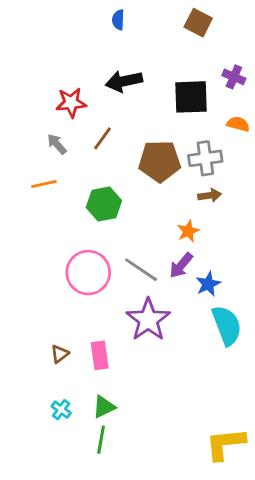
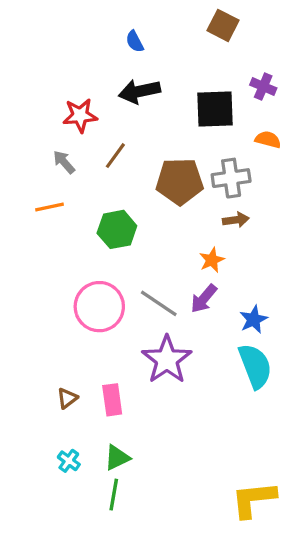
blue semicircle: (118, 20) -> (135, 42), moved, turned -30
blue star: (208, 284) -> (254, 319), moved

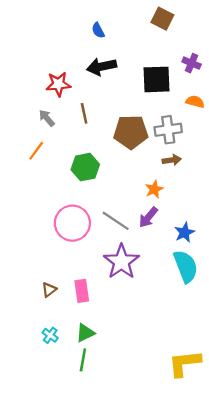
brown line: (115, 156) -> (84, 113), turned -48
orange line: (50, 207) -> (36, 151), turned -42

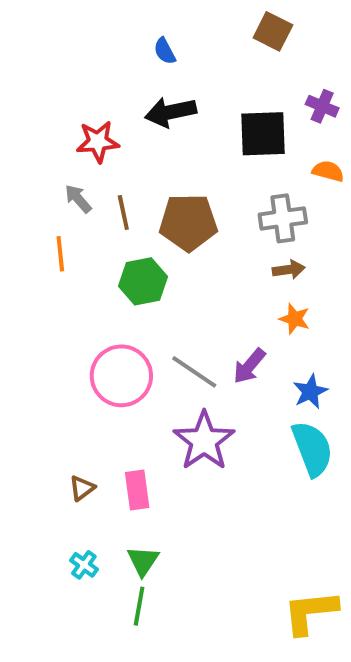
brown line: (84, 113) -> (123, 212), moved
brown pentagon: (131, 132) -> (188, 222), moved
orange line: (36, 151) -> (60, 254), turned -42
orange star: (154, 189) -> (295, 319), moved, turned -30
green triangle: (85, 333) -> (143, 561), turned -30

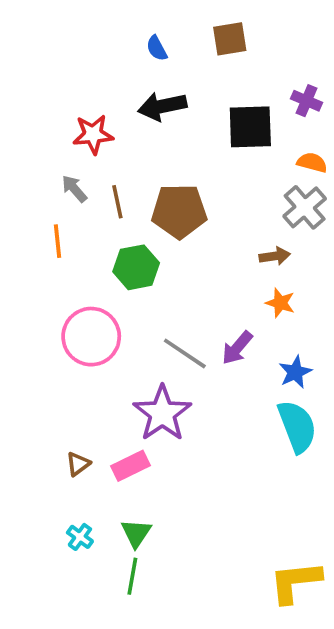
brown square: (273, 31) -> (230, 39), moved, turned -36
gray cross: (283, 218) -> (305, 207), moved, turned -33
pink circle: (121, 376) -> (91, 337), moved
purple star: (204, 441) -> (162, 413), moved
pink rectangle: (137, 490) -> (130, 466), turned 72

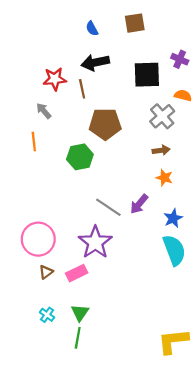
brown line: (117, 202) -> (82, 89), moved
gray cross: (305, 207) -> (162, 116), moved
pink circle: (91, 337) -> (38, 239), moved

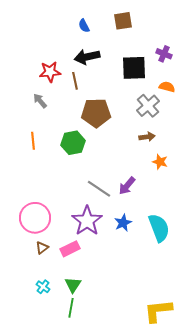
orange line: (34, 141) -> (33, 141), moved
orange star: (164, 178) -> (160, 162), moved
blue star: (173, 218) -> (123, 223), moved

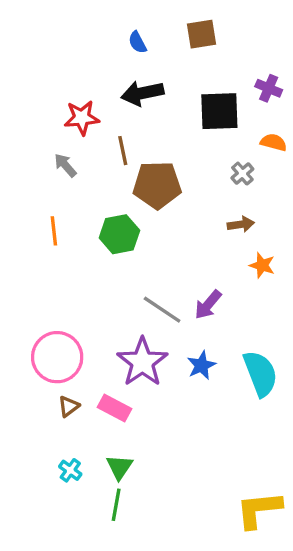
brown line: (75, 81) -> (123, 151), moved
gray cross: (148, 106) -> (242, 173), size x0.6
pink rectangle: (70, 249) -> (115, 408), turned 54

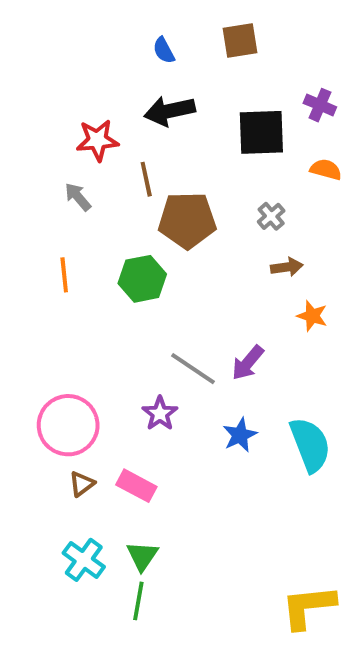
gray cross: (242, 173) -> (271, 216), moved
purple star: (142, 362) -> (160, 413), moved, size x0.6
cyan cross: (70, 470) -> (84, 560), size x1.5

